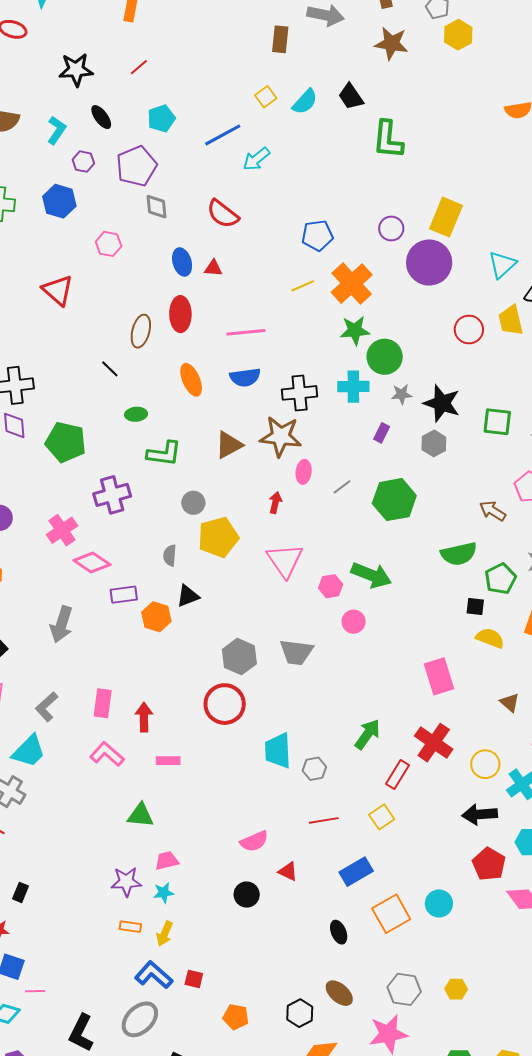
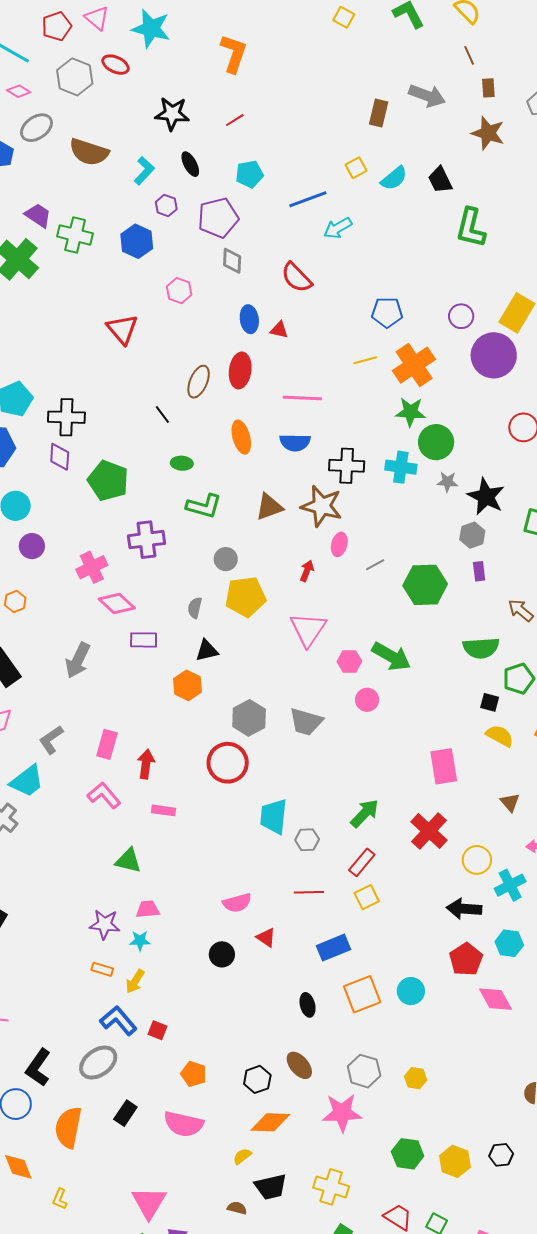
purple rectangle: (382, 433) -> (479, 571), moved, turned -42
orange hexagon: (156, 617) -> (187, 685), moved
red rectangle: (398, 775) -> (362, 862), moved

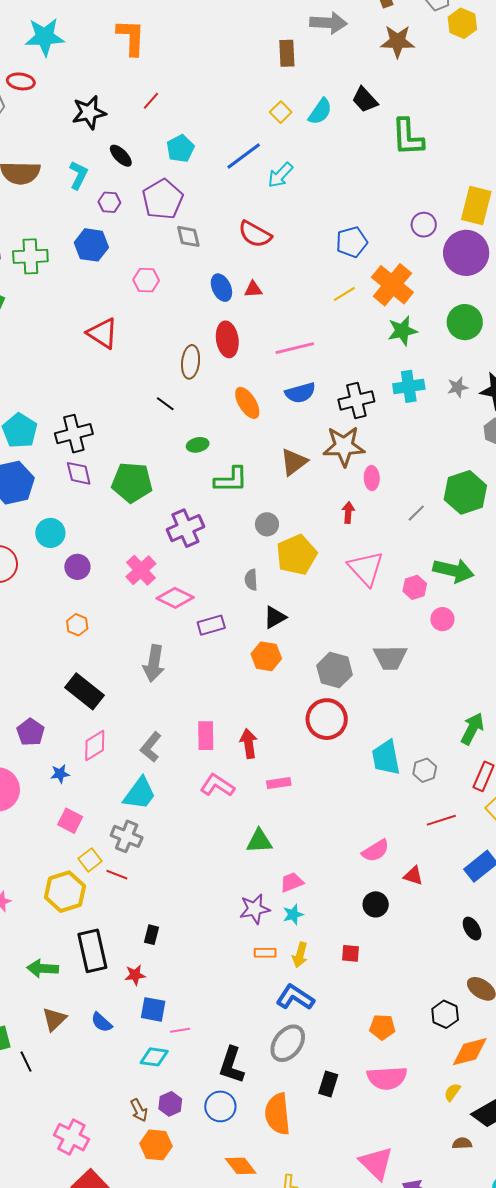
green circle: (436, 442) -> (465, 322), moved
gray line: (375, 565) -> (416, 513), moved
red square: (157, 1030) -> (350, 953), moved

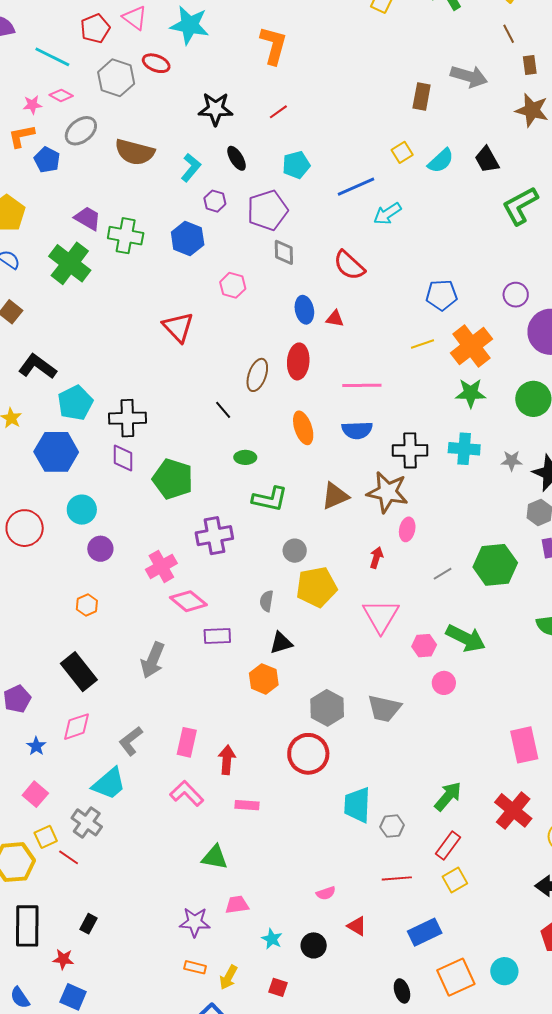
green L-shape: (408, 137) -> (520, 206), turned 51
blue star: (60, 774) -> (36, 746), turned 30
pink semicircle: (376, 851) -> (326, 893), size x0.7
cyan star: (293, 914) -> (272, 939), moved, turned 30

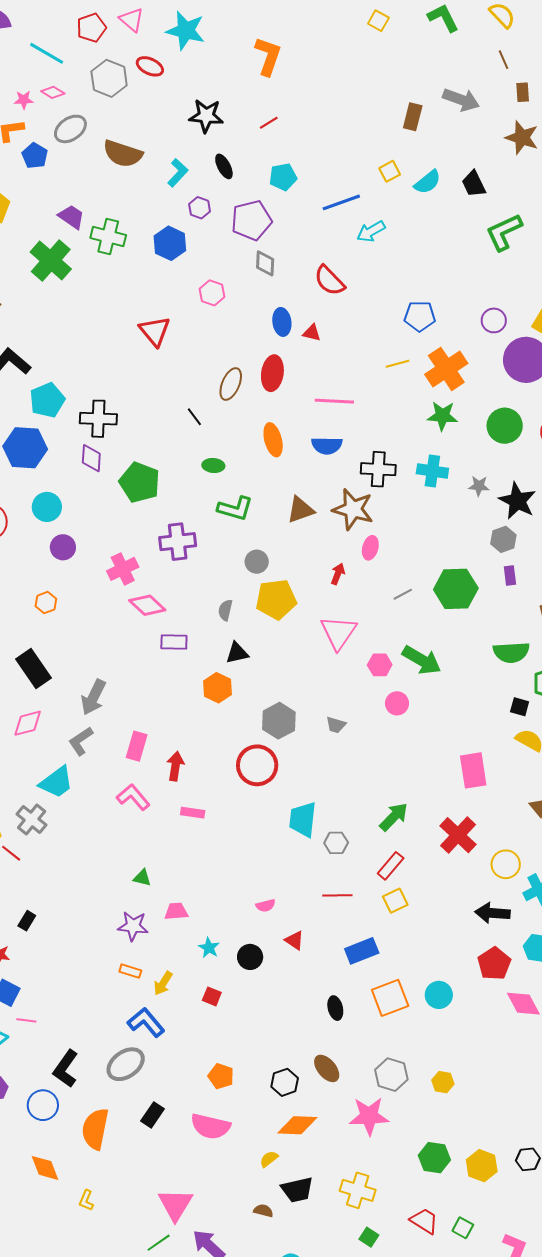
gray arrow: (153, 660) -> (93, 697), moved
gray trapezoid: (384, 708) -> (336, 725), size x0.6
green triangle: (215, 857) -> (142, 878), moved, size x0.7

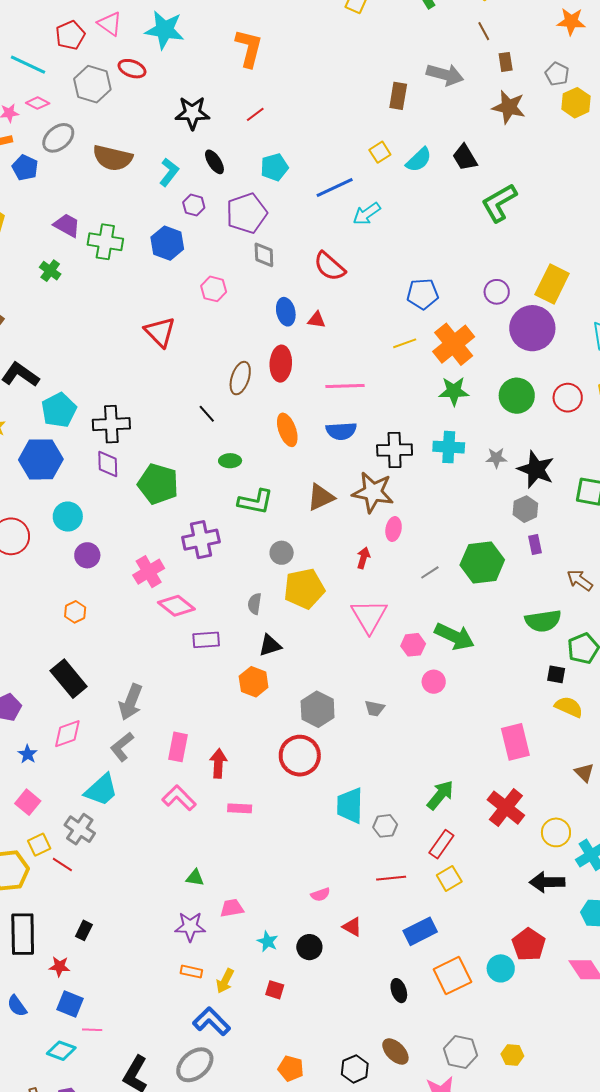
green cross: (51, 260) -> (50, 271), size x0.5
red pentagon: (494, 964) -> (529, 945), moved

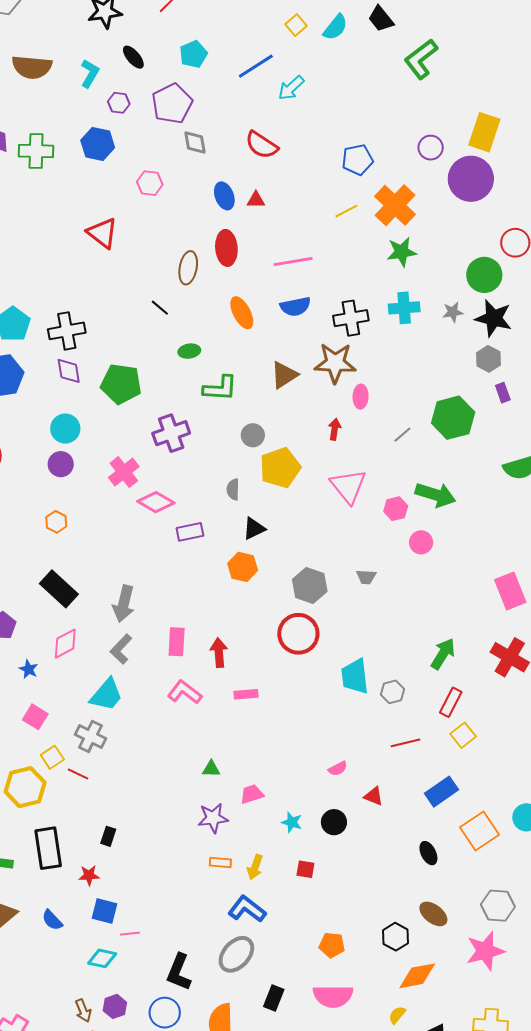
green circle: (517, 396) -> (484, 275), moved
cyan circle: (68, 517) -> (65, 429), moved

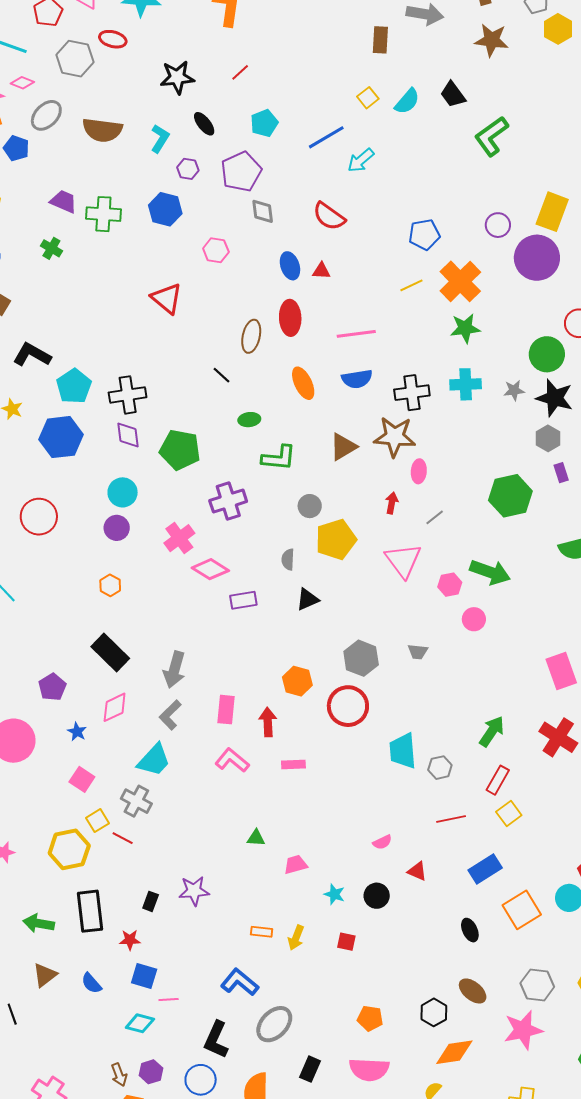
gray line: (402, 435) -> (435, 517), moved
orange hexagon: (243, 567) -> (297, 681), moved
purple star: (213, 818) -> (194, 891), moved
blue L-shape: (247, 909) -> (240, 982), moved

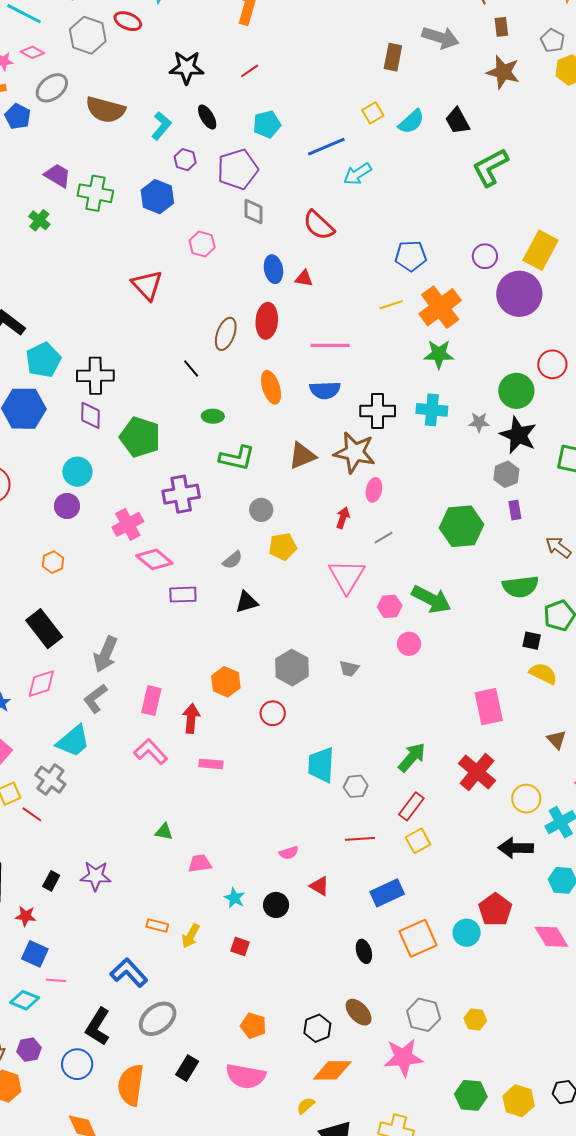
yellow pentagon: (336, 540) -> (283, 547), size x0.7
gray semicircle: (288, 559) -> (233, 560), turned -140
red circle: (348, 706) -> (273, 713), size x0.6

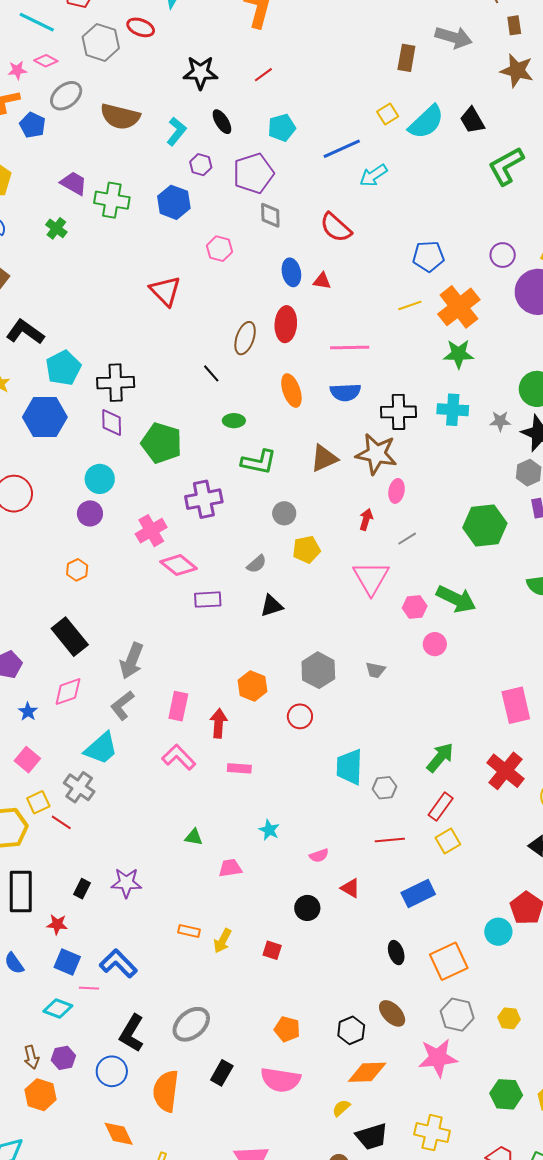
cyan semicircle: (411, 122) -> (426, 122), size x1.4
cyan star: (234, 898) -> (269, 830), moved
orange square: (418, 938) -> (449, 961), moved
blue L-shape: (129, 973) -> (118, 963), moved

